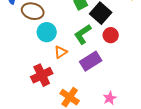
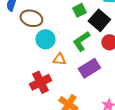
orange triangle: (61, 52) -> (59, 59), turned 40

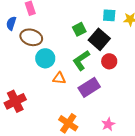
red cross: (40, 82) -> (15, 101), moved

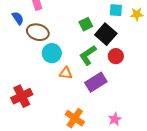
blue semicircle: (11, 23) -> (18, 18), turned 128

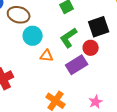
black square: (106, 34) -> (99, 27), moved, turned 30
red circle: (116, 56) -> (91, 48), moved

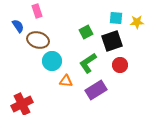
black square: (99, 27) -> (112, 41), moved
red circle: (91, 48) -> (120, 65), moved

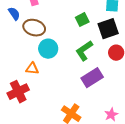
orange triangle: (66, 81) -> (32, 69), moved

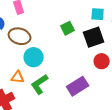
green L-shape: (84, 51) -> (40, 84), moved

